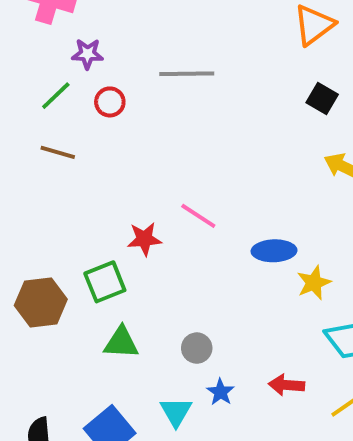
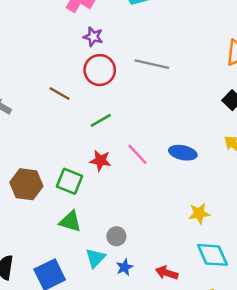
green line: (56, 96) -> (101, 120), moved
red circle: (110, 102) -> (100, 70), size x1.6
blue ellipse: (274, 251) -> (183, 153), moved
green square: (105, 282) -> (69, 181), turned 30
cyan triangle: (176, 412) -> (95, 258), moved

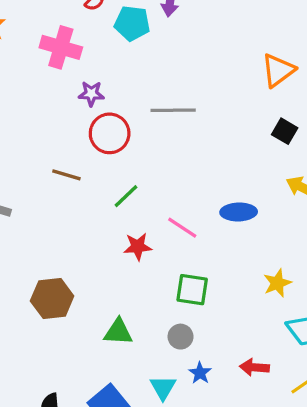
green square: (69, 181) -> (192, 290), moved
cyan triangle: (95, 258) -> (163, 388), moved

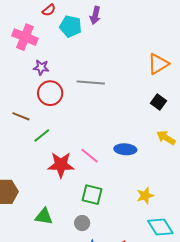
green line: (126, 196) -> (42, 135), moved
red star: (138, 247) -> (61, 165), size x1.5

